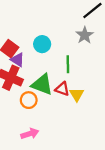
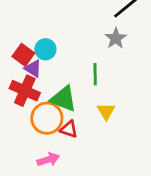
cyan circle: (42, 44) -> (45, 49), moved
red triangle: (62, 89) -> (69, 129), moved
orange circle: (29, 100) -> (47, 118), size x1.5

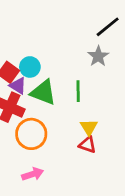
green triangle: (63, 99) -> (43, 92), moved
red triangle: (69, 129) -> (87, 145), moved

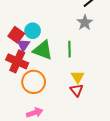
purple triangle: (18, 86) -> (23, 45), turned 32
red triangle: (87, 145) -> (77, 90), turned 32

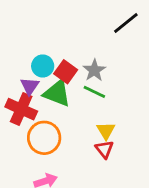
gray star: (85, 23) -> (94, 70), moved
red square: (16, 35) -> (66, 72), moved
green line: (69, 49) -> (94, 92), turned -63

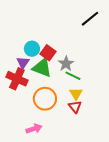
gray star: (94, 70) -> (66, 64), moved
green line: (94, 92) -> (73, 76), moved
orange circle: (44, 138) -> (45, 99), moved

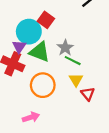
cyan circle: (32, 49) -> (29, 32), size x1.5
red square: (48, 53) -> (46, 20), moved
red triangle: (75, 107) -> (88, 94), moved

